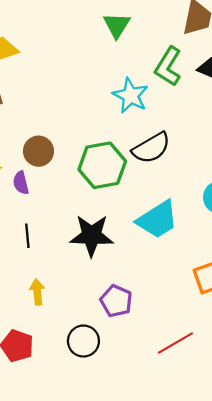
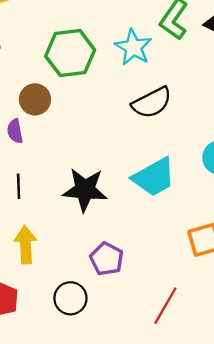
green hexagon: (102, 165) -> (70, 53), moved
yellow arrow: (37, 292) -> (26, 245), size x1.4
red line: (175, 343) -> (165, 306), turned -33

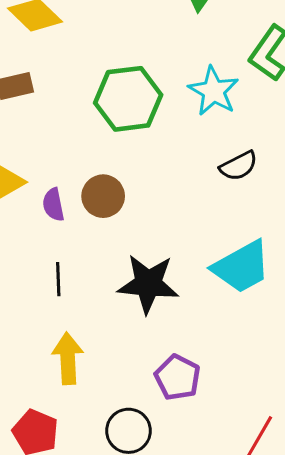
brown circle: (35, 99) -> (103, 196), moved
black semicircle: (152, 103) -> (239, 166), size x0.7

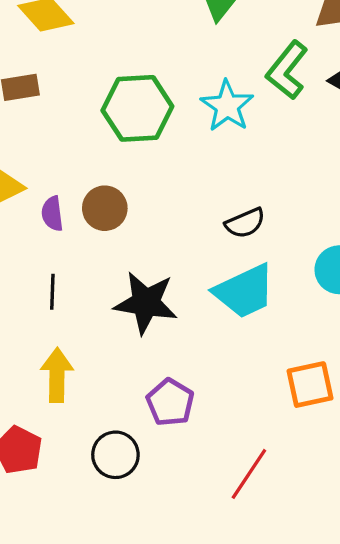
black semicircle: (239, 166) -> (245, 223), moved

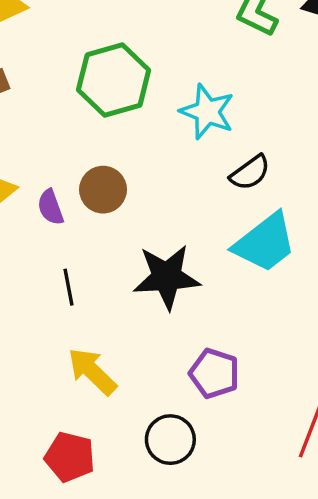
cyan star: (227, 106) -> (207, 112), moved
yellow arrow: (57, 375) -> (92, 371), turned -34

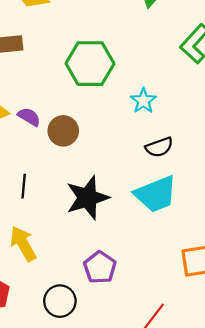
cyan star: (207, 112) -> (143, 101), size x0.7
purple semicircle: (51, 207) -> (29, 117), moved, turned 125
black star: (167, 277) -> (87, 198), turned -30

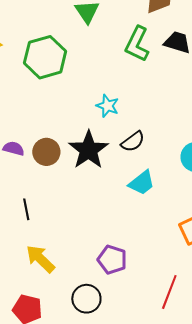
green hexagon: (90, 64) -> (45, 57), moved
cyan trapezoid: (156, 194) -> (142, 183), size x0.7
black star: (87, 198) -> (89, 150), moved

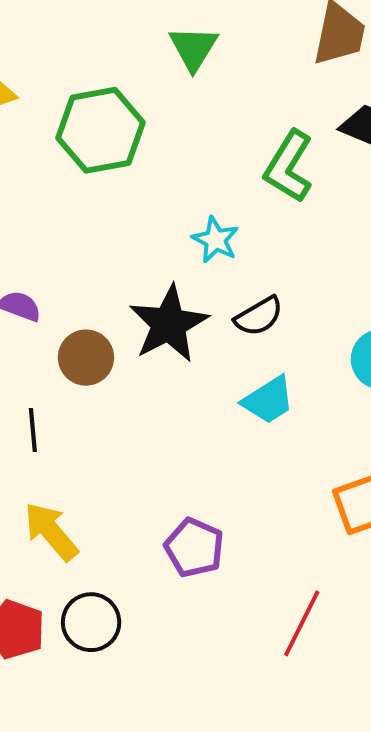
green L-shape: (137, 44) -> (289, 166), moved
brown circle: (46, 152) -> (86, 358), moved
black circle: (86, 299) -> (91, 622), moved

